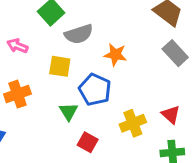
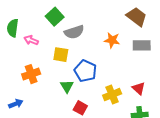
gray rectangle: (175, 53) -> (142, 45), turned -48
orange star: (115, 55) -> (112, 40), moved

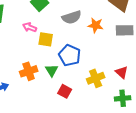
gray semicircle: (74, 32) -> (72, 17), moved
pink arrow: (31, 40) -> (30, 27), moved
orange cross: (31, 74) -> (29, 71), moved

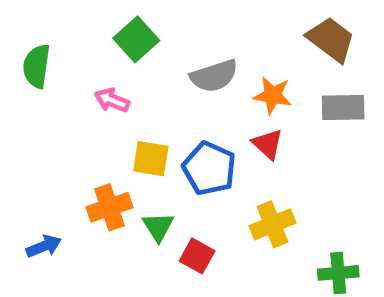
yellow square: (46, 39) -> (151, 159), moved
green triangle: (52, 70) -> (158, 227), moved
red triangle: (122, 72) -> (268, 144), moved

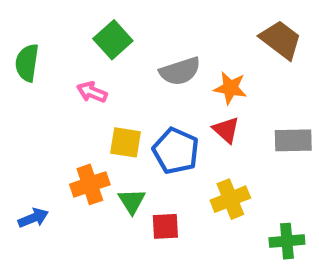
gray rectangle: (343, 108) -> (293, 140), moved
red square: (197, 256) -> (165, 226), turned -32

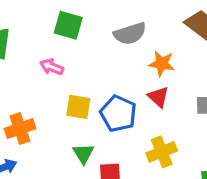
green square: (113, 40) -> (68, 25), turned -32
gray semicircle: (180, 71) -> (130, 34), moved
orange cross: (90, 184) -> (20, 129), moved

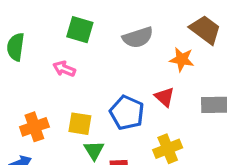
orange star: (162, 64) -> (182, 59), moved
yellow square: (78, 107) -> (80, 124), moved

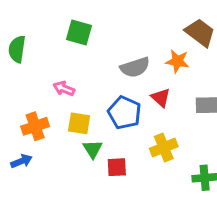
gray semicircle: (138, 37) -> (135, 67), moved
pink arrow: (64, 69) -> (64, 88), moved

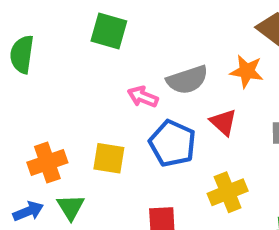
pink arrow: (64, 88) -> (143, 97), moved
green triangle: (93, 149) -> (71, 207), moved

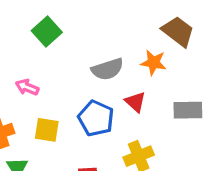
green square: (109, 31) -> (47, 31), turned 32
pink arrow: (143, 97) -> (27, 87), moved

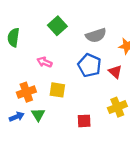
gray semicircle: (107, 69) -> (96, 35), moved
blue pentagon: (96, 118) -> (89, 65), moved

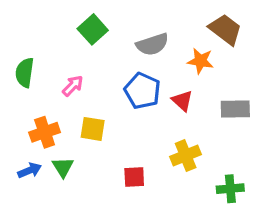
green semicircle: (13, 37) -> (25, 73), moved
pink arrow: (45, 62) -> (73, 86), turned 112

